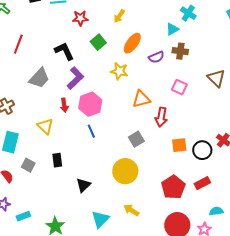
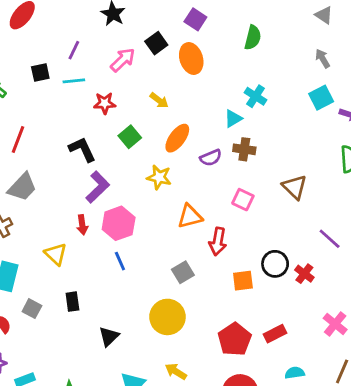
yellow arrow: (119, 16) -> (159, 100), turned -88
gray trapezoid: (39, 78) -> (22, 187), moved
black circle: (202, 150) -> (275, 264), moved

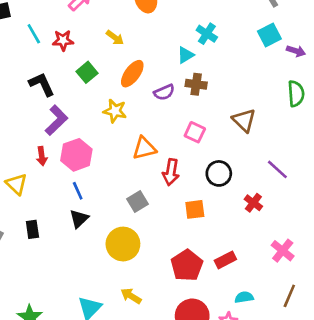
cyan line: (74, 81) -> (34, 34), moved, turned 66
black circle: (275, 264) -> (219, 173), moved
black triangle: (109, 336) -> (79, 219), moved

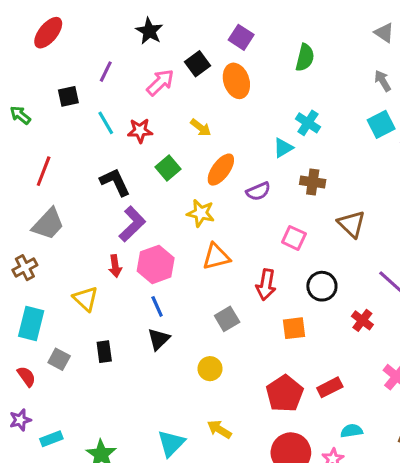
brown cross: (196, 84) -> (313, 182), moved
orange triangle: (144, 148) -> (216, 257), moved
yellow circle: (123, 244) -> (210, 369), size x0.6

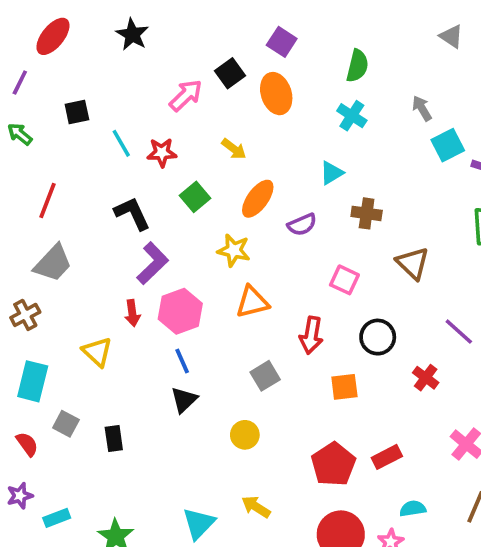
black star: (149, 31) -> (132, 35), moved
purple line: (106, 72) -> (20, 82), moved
gray arrow: (383, 81) -> (422, 108), moved
cyan cross: (308, 123) -> (352, 116), moved
black rectangle: (104, 352) -> (114, 439), moved

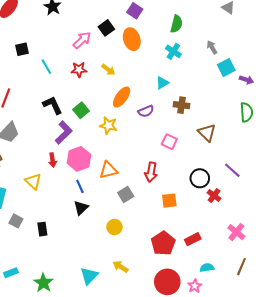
red star: (162, 153) -> (79, 70), moved
green square: (195, 197) -> (81, 110), moved
orange triangle: (252, 302) -> (108, 170), moved
black circle: (378, 337) -> (200, 178), moved

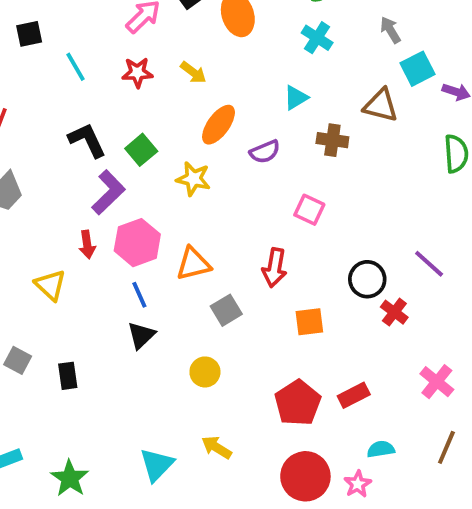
brown triangle: (207, 133) -> (381, 105), moved, turned -30

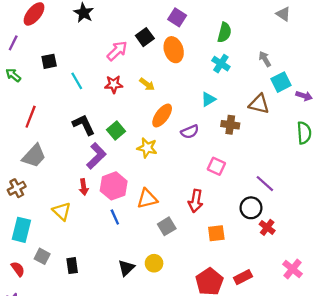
purple line: (429, 264) -> (265, 184), moved
black triangle: (141, 335) -> (126, 268), moved

